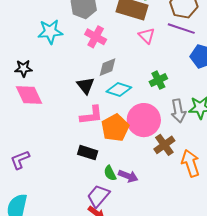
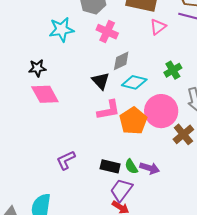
pink triangle: (147, 36) -> (158, 27), turned 42
black rectangle: (88, 153) -> (110, 166), moved
purple L-shape: (20, 160) -> (66, 160), moved

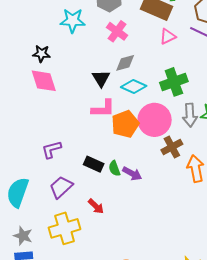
green cross: (173, 70) -> (174, 82), size x1.5
purple trapezoid: (121, 190) -> (61, 187), moved

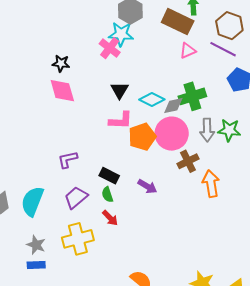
cyan star: (73, 21) -> (121, 34), moved
pink cross: (117, 31) -> (110, 48), moved
gray diamond: (125, 63) -> (173, 106), moved
green semicircle: (114, 168) -> (107, 195), moved

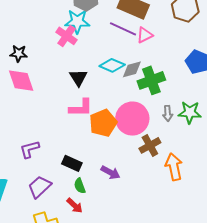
purple line: (223, 49) -> (123, 29), moved
cyan diamond: (152, 99) -> (112, 65), moved
gray diamond: (173, 106) -> (132, 69), moved
gray arrow: (207, 130) -> (168, 113), size x0.7
green semicircle: (107, 195) -> (80, 186), moved

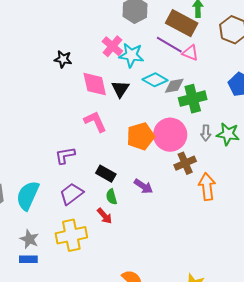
cyan star: (77, 21) -> (131, 55), moved
pink triangle: (145, 35) -> (190, 53), turned 42
pink diamond: (21, 81) -> (95, 84), moved
pink L-shape: (81, 108) -> (95, 122), moved, turned -120

